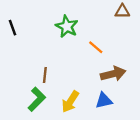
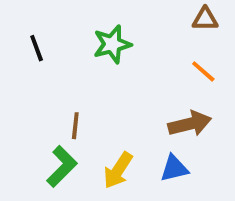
green star: (67, 26) -> (112, 44), turned 30
black line: (12, 28) -> (37, 48), moved
orange line: (96, 47) -> (203, 71), moved

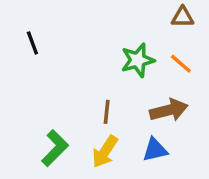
green star: (112, 44) -> (138, 60), moved
brown line: (75, 126) -> (107, 112), moved

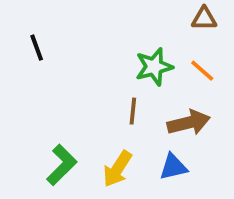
brown line: (107, 112) -> (133, 111), moved

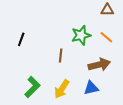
black line: (37, 48) -> (21, 39), moved, turned 40
brown line: (133, 111) -> (61, 56), moved

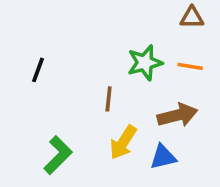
orange line: (106, 37) -> (190, 66), turned -32
yellow arrow: (62, 89) -> (123, 142), moved

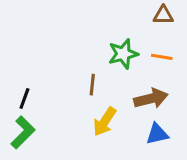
black line: (38, 70) -> (24, 99), moved
green L-shape: (58, 155) -> (23, 132), moved
blue triangle: (163, 157) -> (157, 134), moved

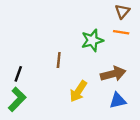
brown triangle: (163, 15) -> (122, 11), turned -49
orange line: (162, 57) -> (121, 32), moved
brown line: (92, 85) -> (59, 60), moved

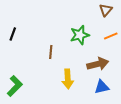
orange line: (121, 32) -> (111, 36), moved, turned -32
black line: (18, 74) -> (13, 34), moved
yellow arrow: (78, 91) -> (68, 79), turned -36

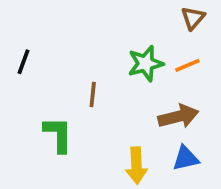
orange line: (111, 36) -> (187, 65), moved
yellow arrow: (68, 79) -> (136, 166), moved
green L-shape: (15, 86) -> (58, 135), moved, turned -45

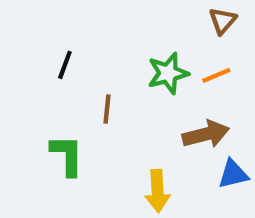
black line: (24, 62) -> (65, 65), moved
blue triangle: (186, 158) -> (233, 174), moved

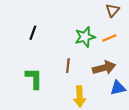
brown line: (107, 109) -> (68, 66), moved

